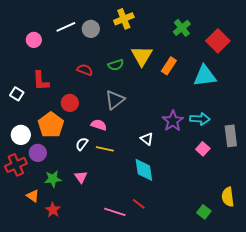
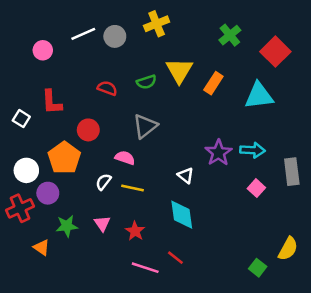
yellow semicircle: (228, 197) -> (288, 249), turned -144
red star: (53, 210) -> (135, 231), moved

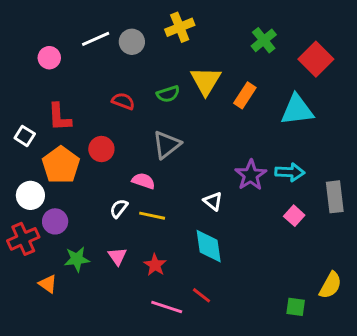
orange pentagon: (64, 158) -> (61, 165), moved
green square: (258, 268) -> (296, 307), turned -30

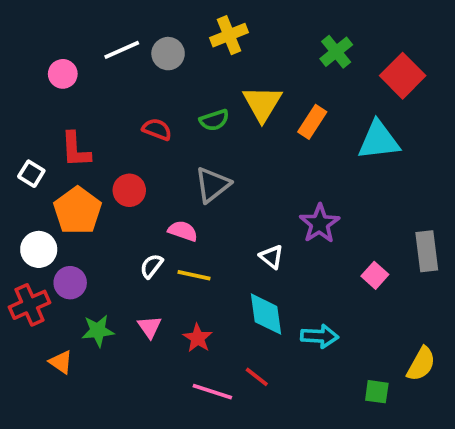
cyan arrow: (290, 172) -> (320, 336), moved

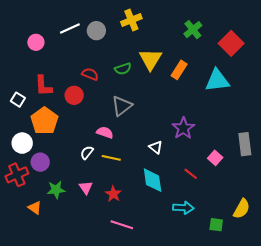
red circle: (129, 190) -> (74, 95), moved
cyan arrow: (320, 336) -> (183, 208), moved
red line: (257, 377) -> (191, 174), moved

